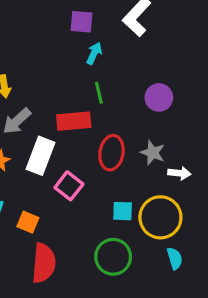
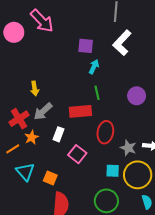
gray star: (153, 153) -> (128, 148), moved
white rectangle: (41, 156) -> (59, 134), size x0.6

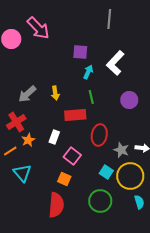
white L-shape: (122, 43) -> (115, 63), moved
yellow arrow: (35, 89) -> (55, 93), moved
gray arrow: (43, 111) -> (27, 94), moved
cyan square: (113, 171) -> (106, 172), turned 32
orange square: (50, 178) -> (64, 179), moved

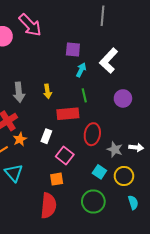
gray arrow: (27, 94) -> (19, 92), turned -54
yellow circle: (130, 176) -> (124, 176), size x0.7
orange square: (64, 179) -> (57, 179), turned -32

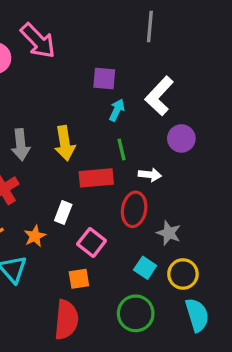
yellow arrow: (47, 91) -> (65, 143), size x1.5
purple circle: (123, 98) -> (181, 138), moved
orange star: (20, 139) -> (35, 236), moved
white arrow: (136, 147) -> (150, 175), moved
cyan semicircle: (133, 203) -> (197, 315), size x1.5

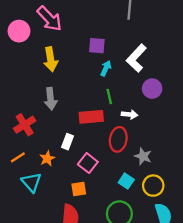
yellow arrow: (65, 143) -> (51, 59), moved
gray arrow: (21, 145) -> (51, 99), moved

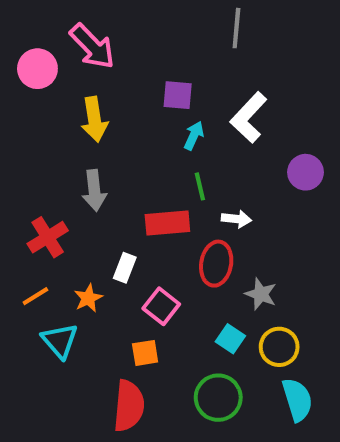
purple circle: (152, 89) -> (306, 172), moved

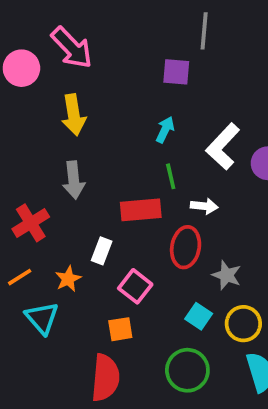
purple square: (178, 95) -> (176, 72), moved
white L-shape: (249, 117) -> (223, 146), moved

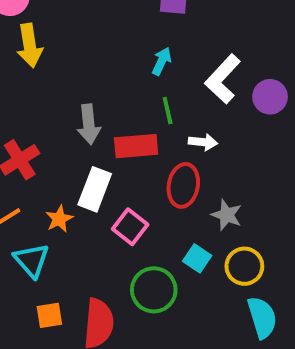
yellow arrow: (74, 115) -> (30, 46), moved
gray arrow: (74, 180) -> (89, 124), moved
white rectangle: (102, 251) -> (95, 189), size x1.5
orange square: (120, 329) -> (49, 315), moved
green circle: (187, 370) -> (154, 290), moved

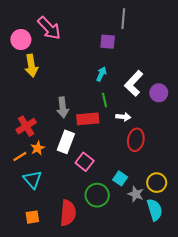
red ellipse: (183, 185) -> (136, 140), moved
gray star: (227, 215) -> (136, 194), moved
orange star: (59, 219) -> (38, 148), moved
yellow circle: (244, 266) -> (157, 183), moved
orange square: (49, 315) -> (32, 217), moved

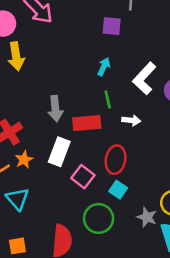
red ellipse: (136, 140) -> (116, 160), moved
cyan square: (120, 178) -> (118, 190), moved

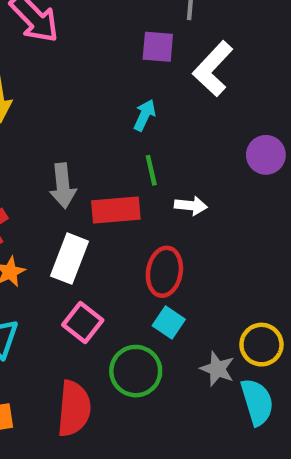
white L-shape: (144, 78) -> (213, 69), moved
pink square: (83, 177) -> (83, 323), moved

